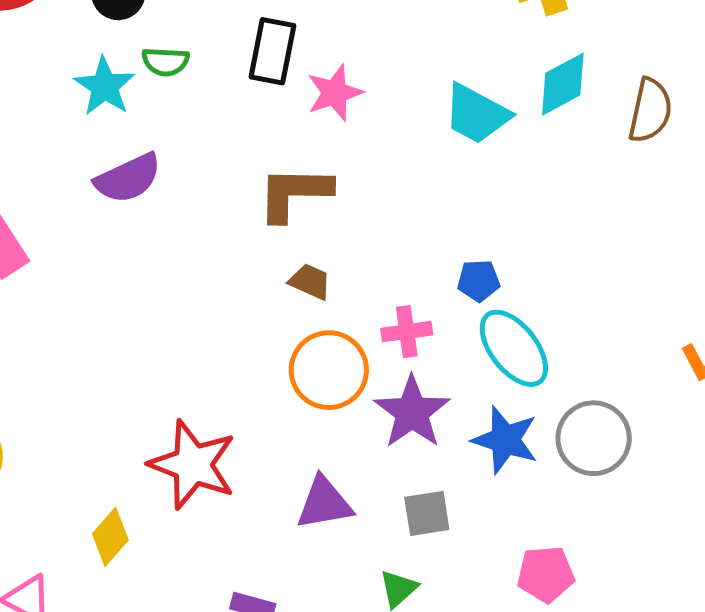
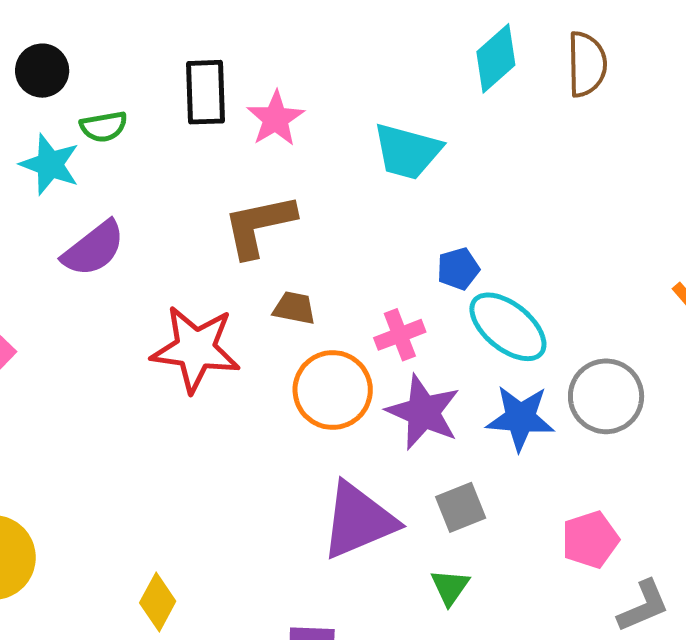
cyan trapezoid: (476, 114) -> (407, 151), moved
red star: (193, 465) -> (196, 349), moved
purple triangle: (324, 503) -> (358, 521), size x1.4

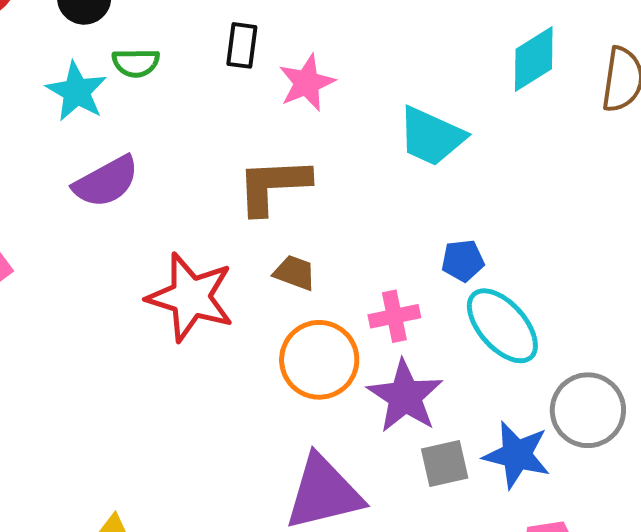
black rectangle: (206, 92) -> (242, 45), size x0.7
blue star: (520, 418) -> (517, 455), moved
gray square: (461, 507) -> (445, 463), moved

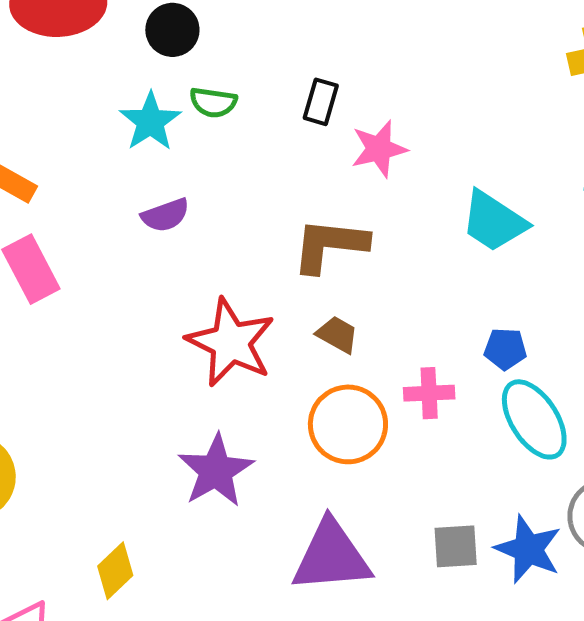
purple semicircle: (106, 182) -> (165, 215), size x0.7
purple star: (405, 396) -> (216, 471), moved

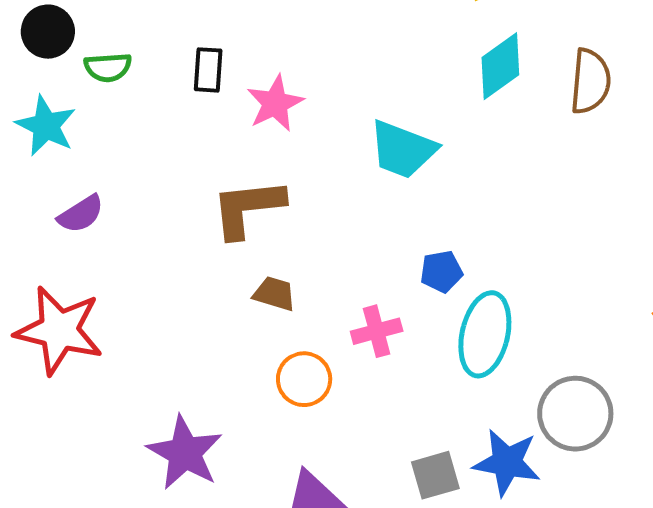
green semicircle: (213, 102) -> (108, 67), moved
red star: (231, 342) -> (59, 330), moved
cyan ellipse: (534, 419) -> (485, 334), turned 58
orange circle: (348, 424) -> (304, 379), size x0.7

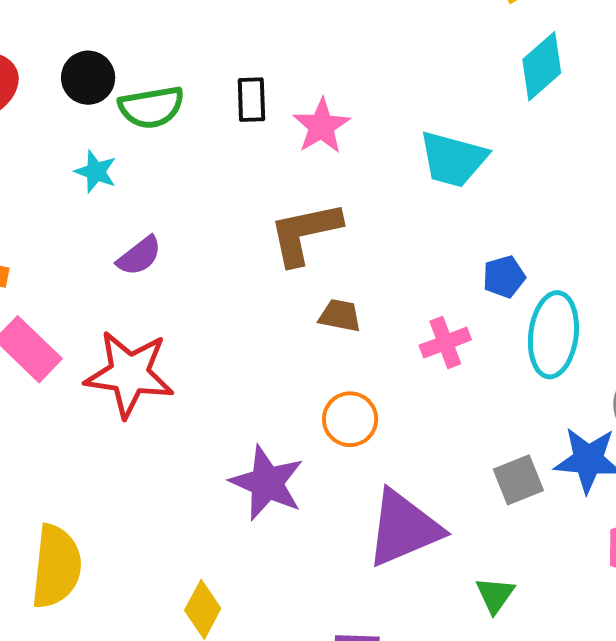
green semicircle: (108, 67) -> (151, 107), size x1.4
cyan star: (46, 126) -> (96, 172), size x0.7
orange circle: (304, 379) -> (350, 419), moved

